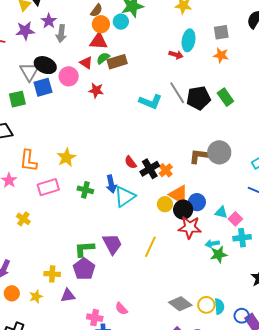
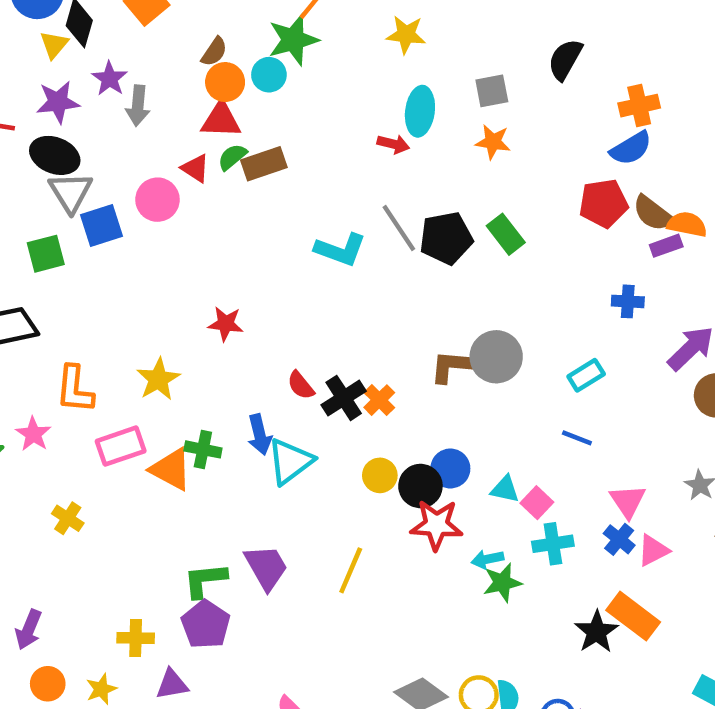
black ellipse: (45, 65) -> (55, 155), moved
red star: (96, 90) -> (226, 324), moved
orange triangle: (179, 195) -> (171, 469), moved

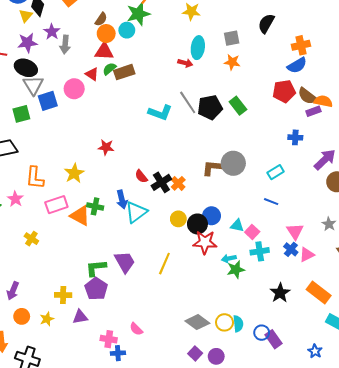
orange rectangle: (633, 616) -> (319, 292), moved

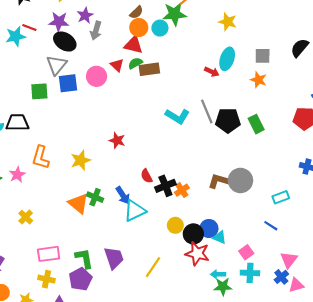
black ellipse: (26, 68) -> (65, 42), moved
blue arrow: (122, 199) -> (123, 195), turned -30
pink rectangle: (56, 205) -> (49, 254), moved
cyan triangle: (237, 226) -> (219, 237), moved
green L-shape: (96, 268) -> (84, 258), turned 75

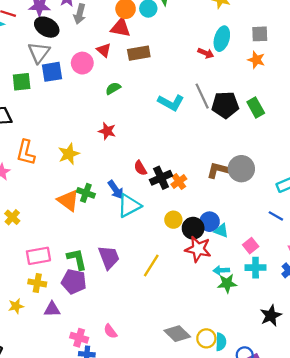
green semicircle: (135, 63) -> (113, 88), moved
purple pentagon: (80, 279) -> (74, 282), turned -30

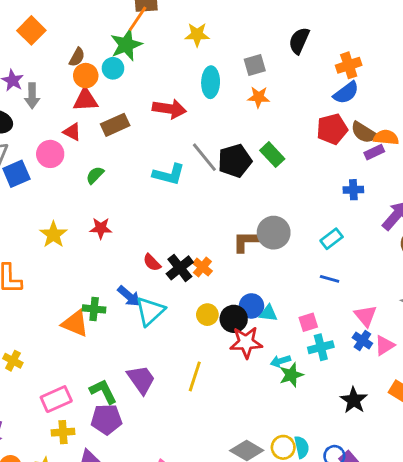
red arrow: (206, 53) -> (169, 109), moved, size x1.6
yellow star: (69, 154) -> (53, 235), moved
pink square: (251, 246) -> (308, 322), turned 35

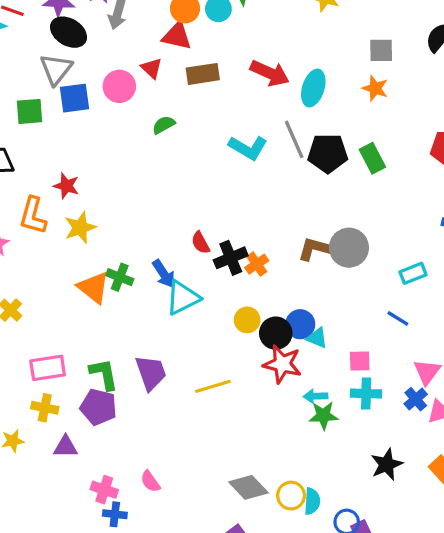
cyan ellipse: (211, 82) -> (313, 88), moved
red star: (101, 228) -> (66, 186), moved
yellow star: (53, 235) -> (80, 228), moved
yellow line: (195, 376) -> (213, 386), turned 40

